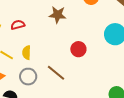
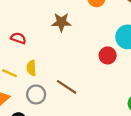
red semicircle: (18, 25) -> (18, 38), turned 40
red circle: (78, 49) -> (108, 55), moved

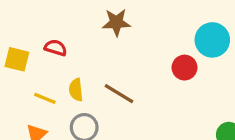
brown line: (67, 87) -> (119, 94), moved

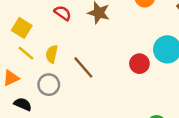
red semicircle: (56, 48) -> (63, 13), moved
yellow square: (17, 59) -> (22, 28), moved

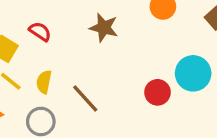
red semicircle: (63, 13) -> (40, 32), moved

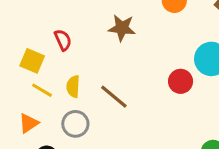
red semicircle: (40, 32) -> (63, 40), turned 40

